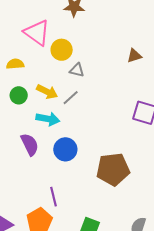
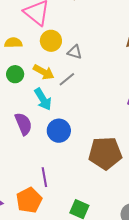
yellow circle: (62, 50) -> (51, 41), moved
cyan arrow: (48, 119) -> (43, 99), turned 45

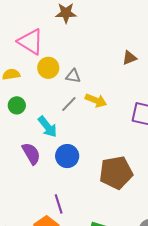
yellow arrow: (44, 72) -> (96, 100), moved

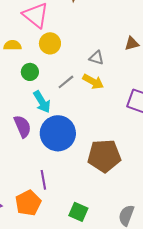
gray triangle: (73, 76) -> (96, 58), moved
green circle: (17, 105) -> (30, 72), moved
blue circle: (67, 156) -> (58, 133), size x1.5

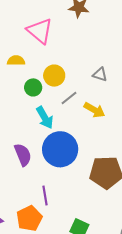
yellow circle: (50, 43) -> (54, 76), moved
yellow arrow: (93, 82) -> (94, 110), moved
purple semicircle: (22, 126) -> (23, 155), moved

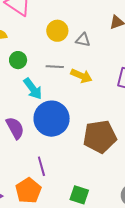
yellow circle: (54, 76) -> (57, 31), moved
gray line: (69, 98) -> (55, 67), turned 48

